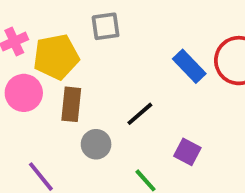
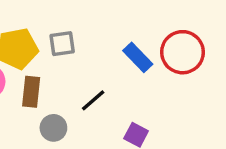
gray square: (106, 26) -> (62, 44), moved

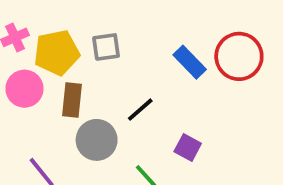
gray circle: (53, 128) -> (97, 140), size x1.4

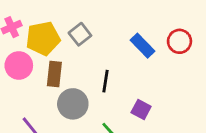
gray square: (106, 47) -> (80, 34), turned -30
red circle: (239, 56) -> (179, 41), size x0.7
black line: (140, 110) -> (106, 81), turned -40

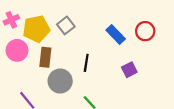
purple square: (141, 110) -> (129, 70), moved, turned 35

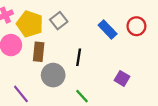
yellow pentagon: (36, 29) -> (30, 24), turned 30
purple square: (129, 70) -> (122, 78), moved, turned -32

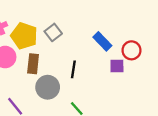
red circle: (136, 26) -> (131, 50), moved
purple square: (122, 78) -> (117, 66), moved, turned -32

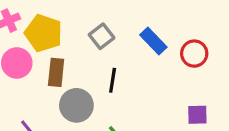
gray square: (53, 32) -> (102, 36), moved
purple square: (117, 66) -> (197, 115), moved

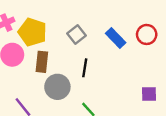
red circle: (194, 54) -> (147, 34), moved

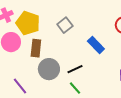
blue rectangle: (116, 38) -> (96, 45), moved
black line: (85, 68) -> (75, 69), moved, turned 56

